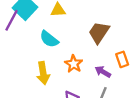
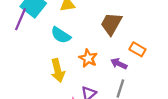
orange rectangle: (122, 59) -> (137, 49), turned -35

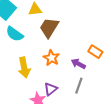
brown trapezoid: (111, 24) -> (49, 28), moved
cyan semicircle: (61, 35) -> (15, 34), moved

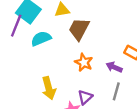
cyan semicircle: (15, 34) -> (41, 39), turned 126
yellow arrow: (24, 68) -> (49, 88), moved

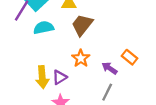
purple triangle: (85, 97) -> (60, 77), moved

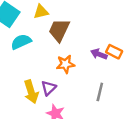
orange star: (81, 58) -> (65, 64), turned -30
purple arrow: (109, 68) -> (99, 54), moved

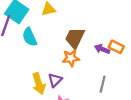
brown trapezoid: (59, 30) -> (75, 38), moved
cyan semicircle: (21, 42) -> (30, 37), turned -90

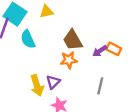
brown trapezoid: (75, 38) -> (73, 40), turned -55
purple arrow: (102, 49) -> (100, 51), turned -56

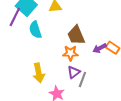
purple triangle: (53, 82) -> (74, 72), moved
gray line: (100, 86) -> (82, 80), moved

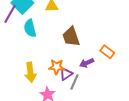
purple arrow: (100, 48) -> (87, 63), moved
orange star: (70, 53) -> (57, 67), moved

